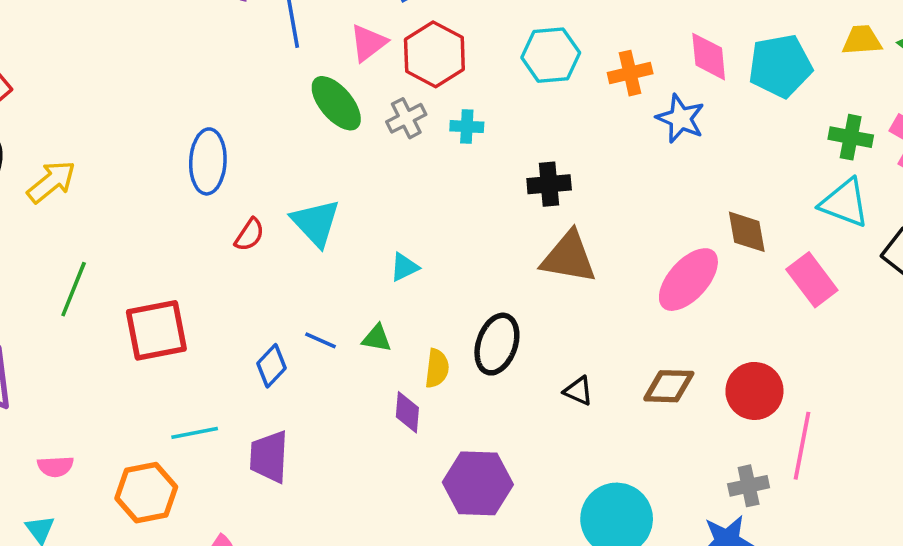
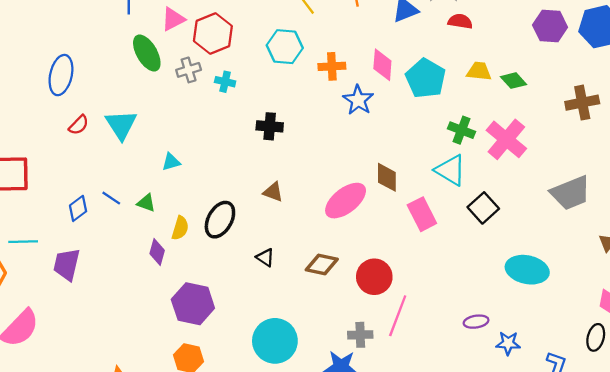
cyan pentagon: (780, 66) -> (426, 78), turned 30
brown triangle: (569, 257) -> (273, 192), moved, size x0.6

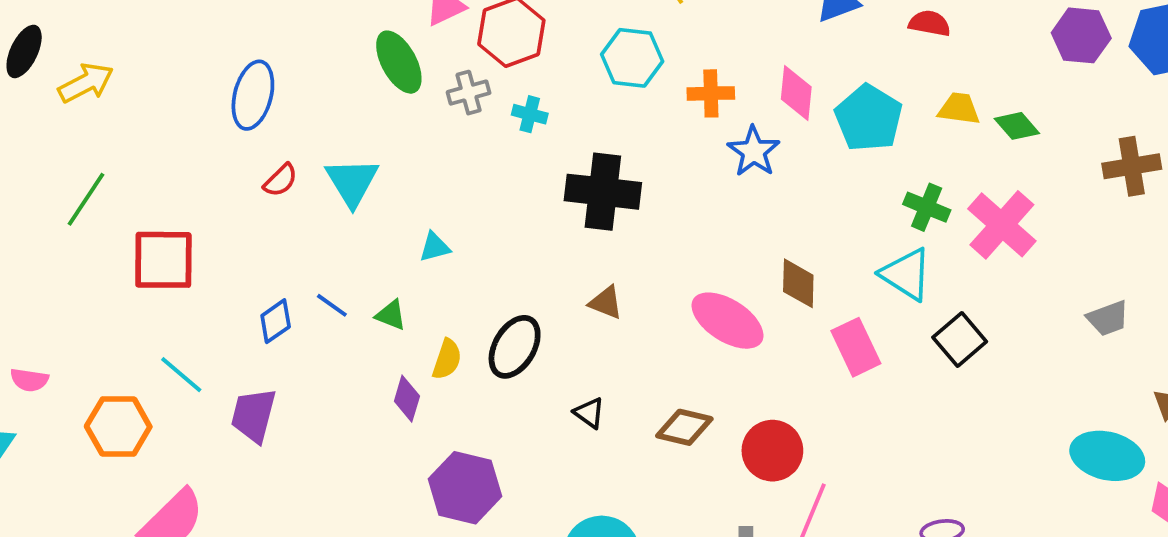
black cross: (270, 126) -> (603, 192), size x1.6
gray trapezoid: (571, 193) -> (1108, 318), size x0.6
pink ellipse: (346, 201) -> (728, 321), turned 69
cyan line: (23, 242) -> (181, 375), turned 40
cyan ellipse: (527, 270) -> (1107, 456), moved

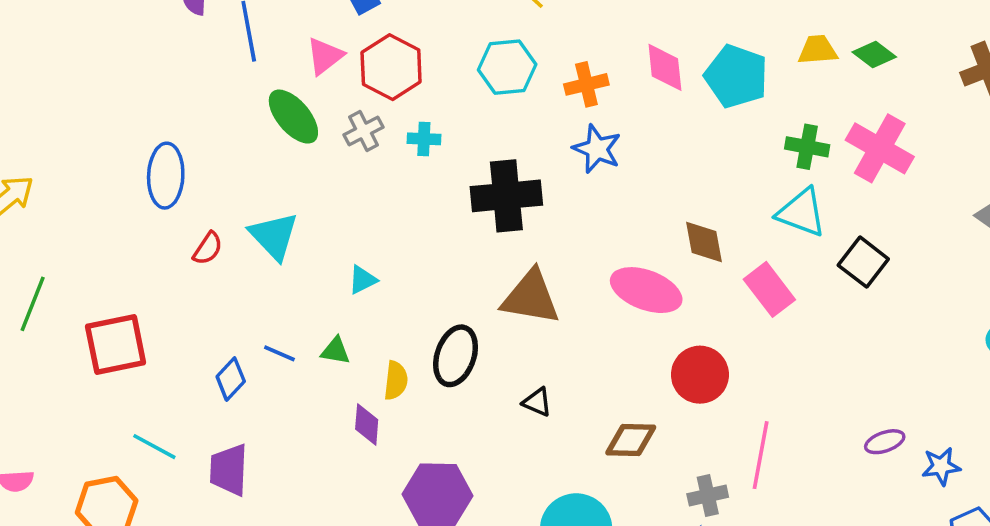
blue star: (754, 151) -> (597, 149), moved
brown triangle: (606, 303) -> (531, 297), size x1.8
brown diamond: (684, 427) -> (631, 440), moved
red circle: (772, 451) -> (700, 375), moved

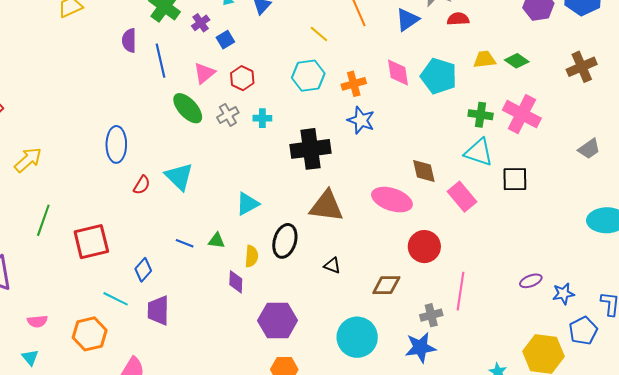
red hexagon: (391, 67) -> (242, 78), size x0.7
black square: (863, 262) -> (515, 179), turned -36
cyan triangle: (362, 280) -> (247, 204), moved, size x1.4
blue diamond: (231, 379) -> (143, 270), moved

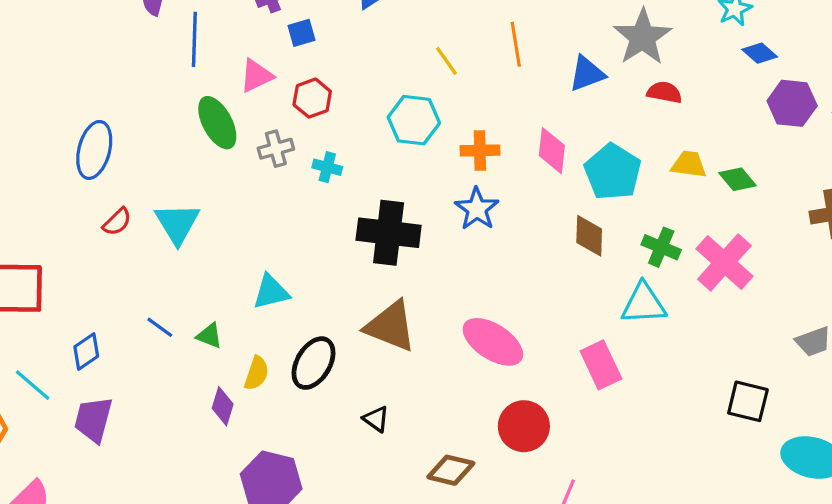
cyan triangle: (479, 152) -> (644, 304), turned -36
brown diamond: (424, 171) -> (589, 236), moved
black square: (515, 179) -> (748, 401), moved

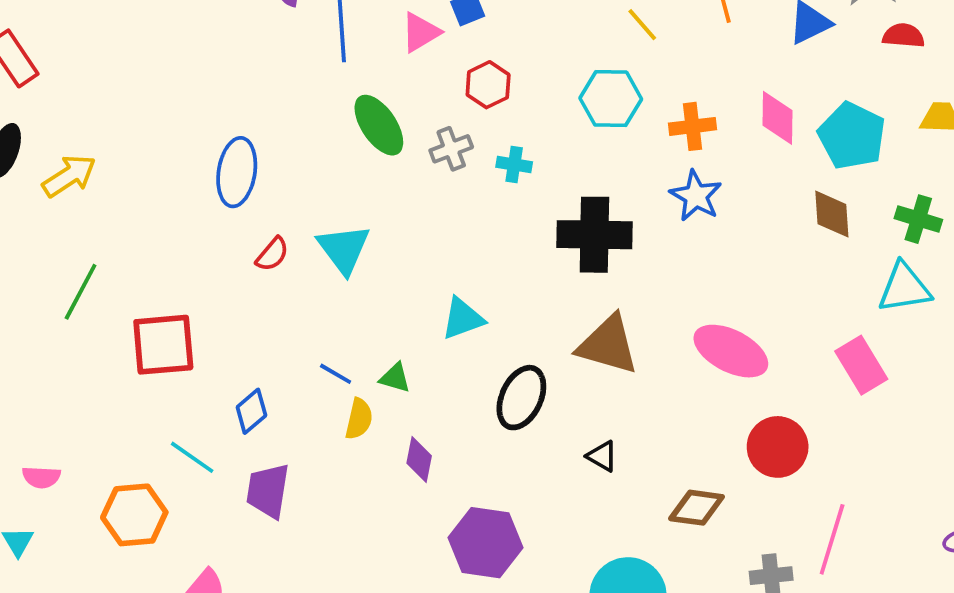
pink triangle: (256, 76) -> (421, 32), moved
yellow semicircle: (257, 373) -> (359, 419), moved

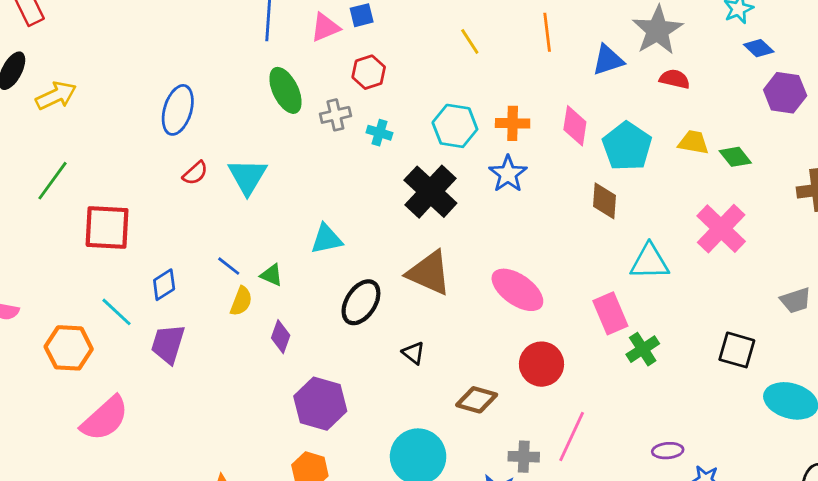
yellow line: (642, 25) -> (470, 41), moved
cyan hexagon: (611, 99) -> (455, 126), moved
green cross: (918, 219) -> (643, 349), moved, turned 32
black cross: (594, 235) -> (430, 192), turned 34

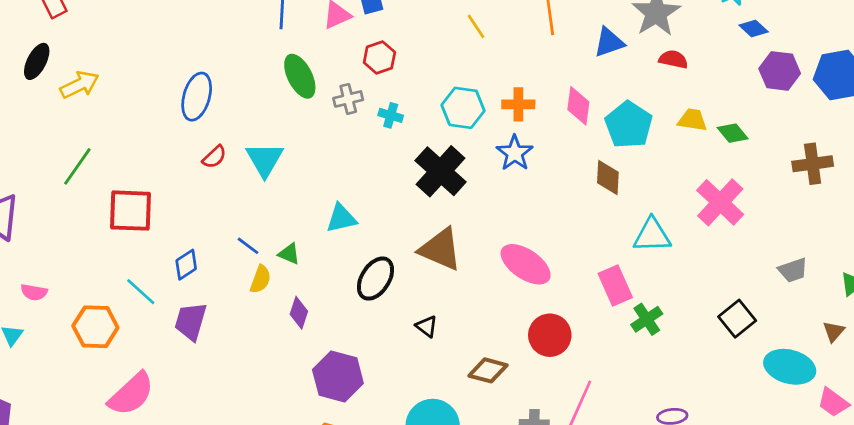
black square: (737, 350) -> (737, 319), turned 36

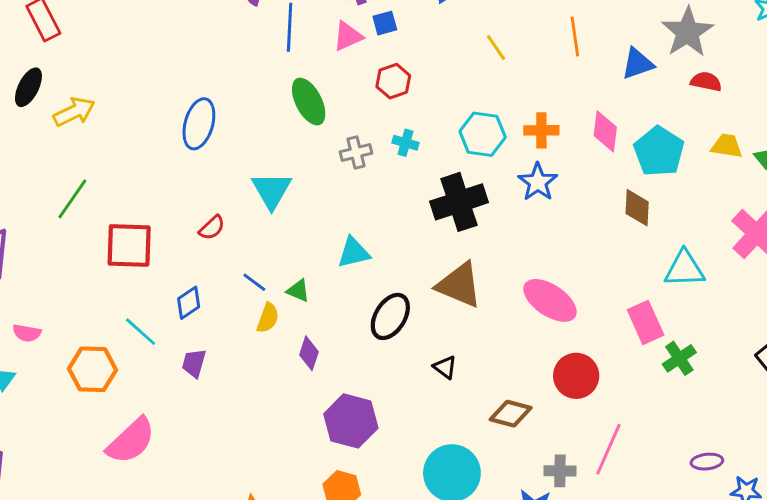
gray cross: (348, 99) -> (356, 153), moved
red semicircle: (214, 157) -> (212, 228), moved
black cross: (441, 171) -> (459, 202), turned 30
purple trapezoid: (191, 321) -> (194, 363), size x0.7

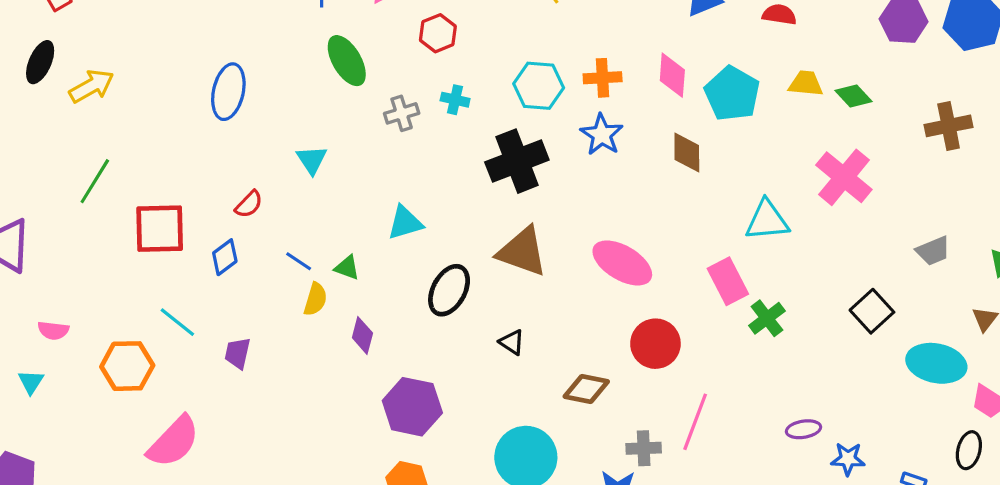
cyan triangle: (272, 190) -> (312, 160), size x0.7
brown diamond: (637, 208) -> (687, 152), moved
blue diamond: (189, 303) -> (225, 257), moved

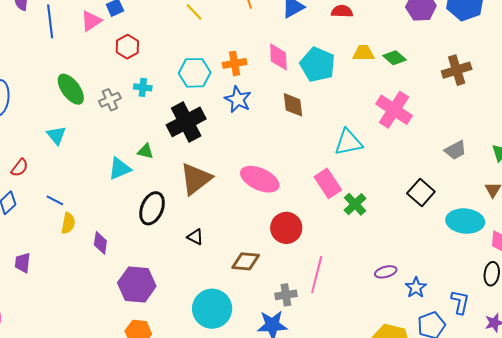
green ellipse: (347, 61) -> (71, 89), moved
brown triangle: (522, 252) -> (196, 179), turned -51
green triangle: (347, 268) -> (145, 151), moved
blue star: (848, 459) -> (416, 288), turned -30

